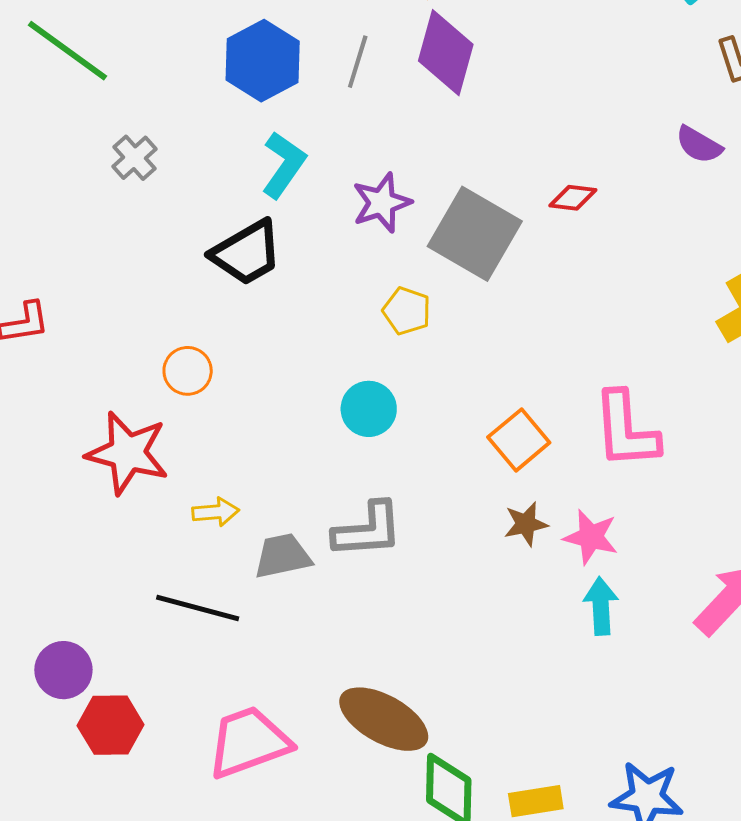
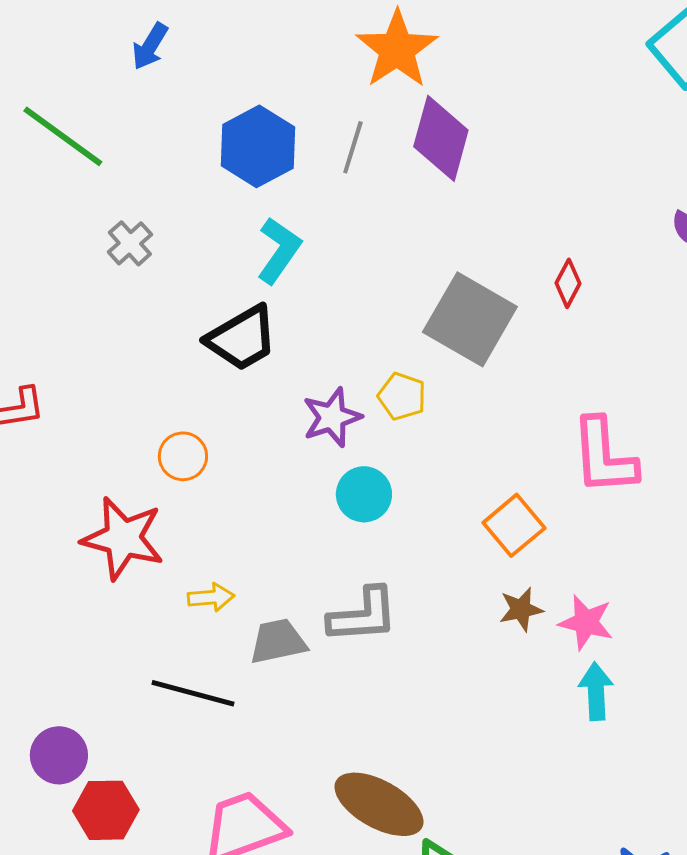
red diamond: (573, 198) -> (568, 283), turned -69
purple star: (382, 203) -> (332, 417), moved
pink L-shape: (626, 430) -> (604, 456), moved

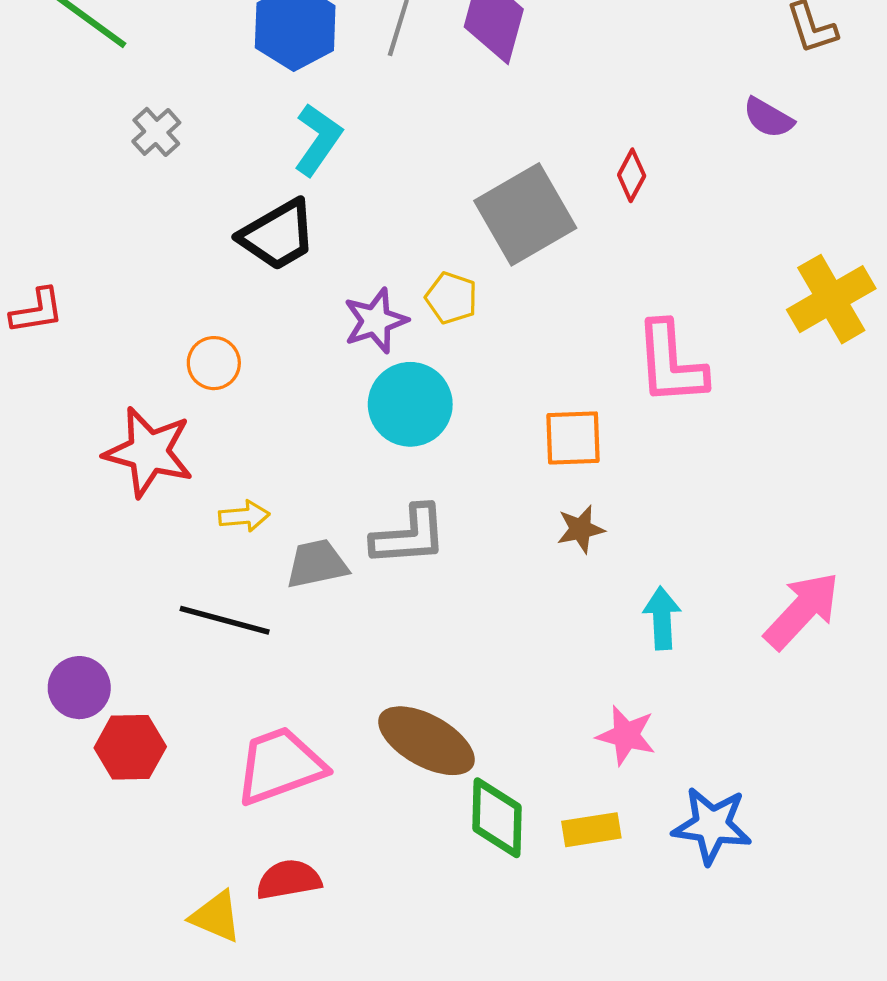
gray square: (470, 319) -> (525, 214), turned 30
cyan circle: (364, 494) -> (410, 404), size x1.4
orange square: (514, 525) -> (573, 438), turned 38
pink star: (586, 622) -> (626, 735), moved

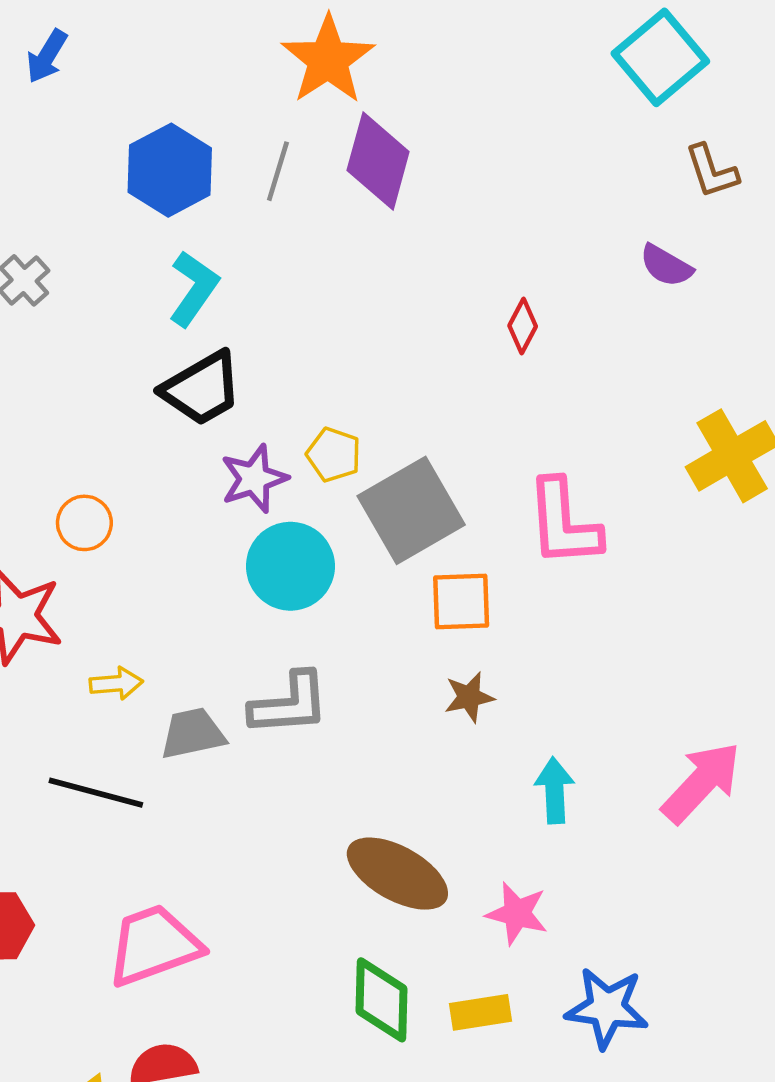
gray square: (525, 214) -> (411, 510), moved
black trapezoid: (278, 235) -> (202, 389), moved
brown ellipse: (426, 741) -> (397, 874), moved

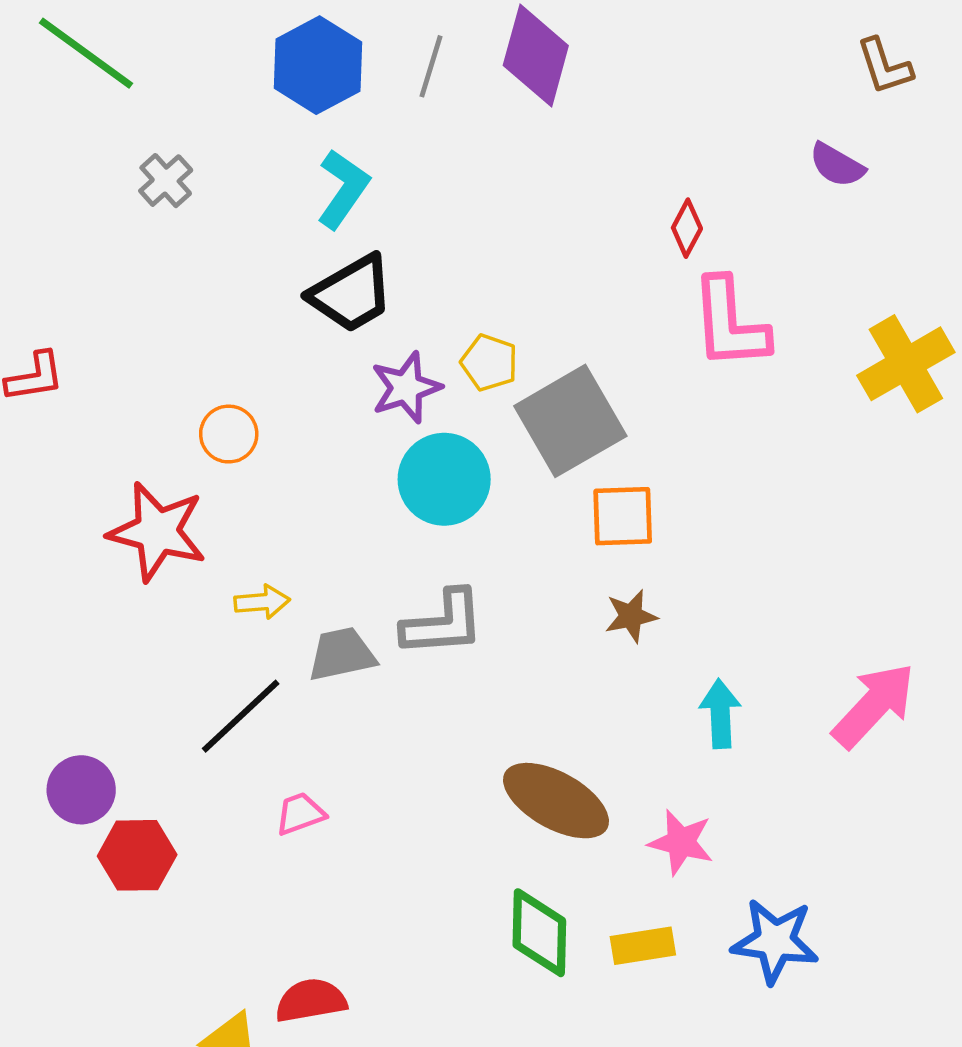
pink L-shape: (564, 523) -> (730, 323), moved
black line: (96, 793) -> (241, 716), turned -58
pink trapezoid: (154, 945) -> (300, 814), moved, size x0.5

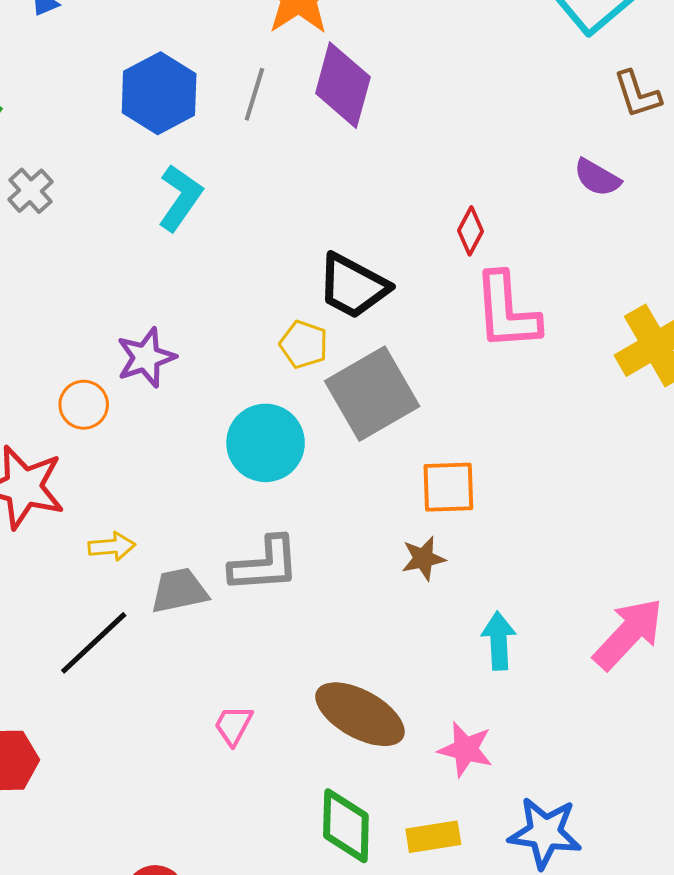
black trapezoid: (351, 294) -> (353, 286), moved, turned 58
purple star: (406, 388) -> (146, 357), moved
orange square: (623, 516) -> (448, 487), moved
pink trapezoid: (300, 814) -> (233, 725), moved, turned -42

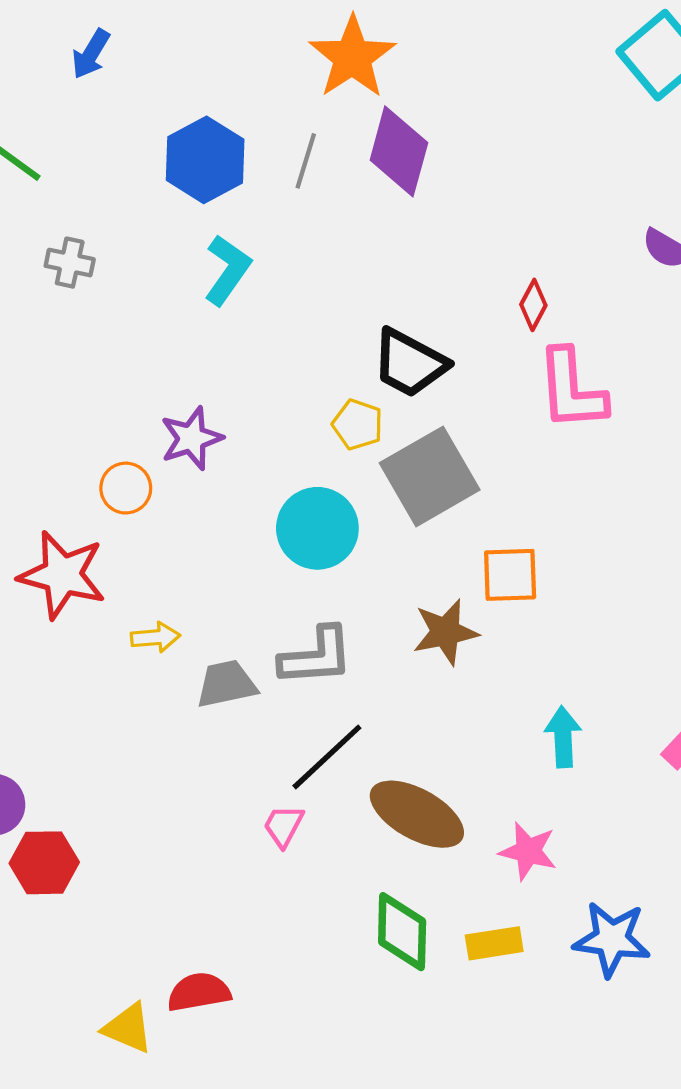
gray cross: (30, 191) -> (70, 263), turned -36
brown star: (423, 558) -> (446, 632), moved, size x1.4
black line: (94, 643) -> (327, 757), moved

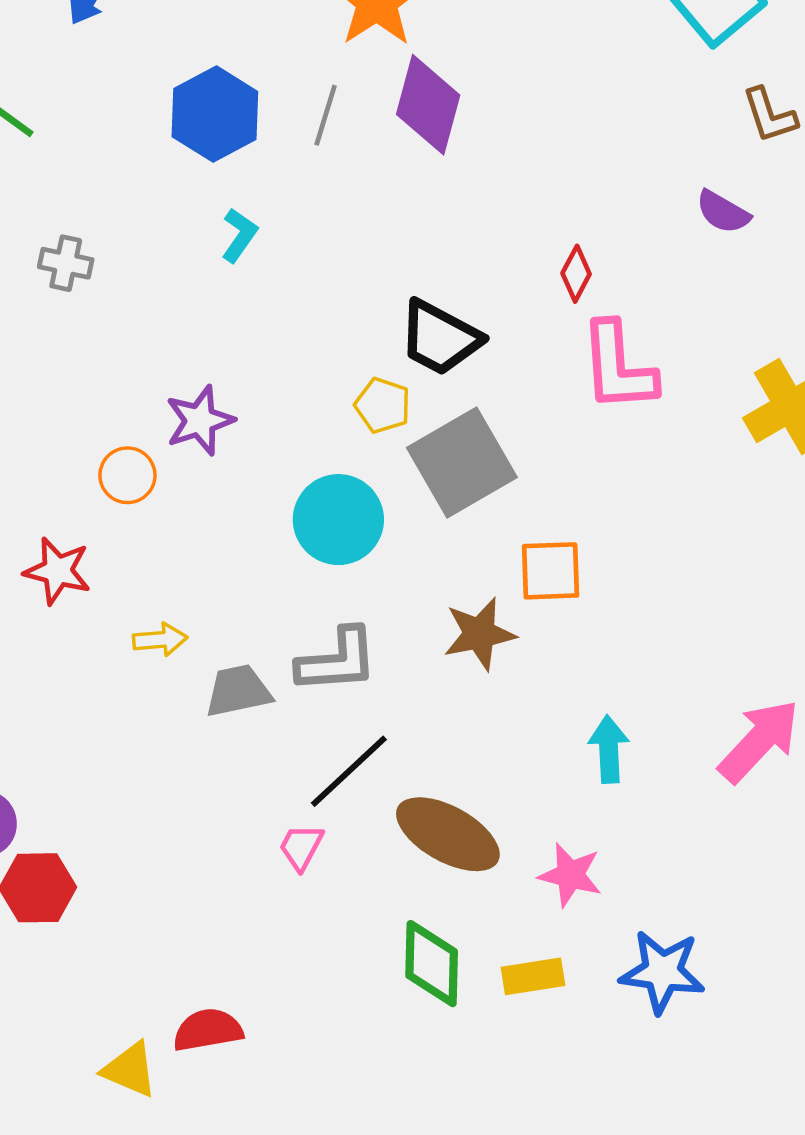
gray cross: (70, 263) -> (66, 263), moved
cyan L-shape: (227, 270) -> (239, 235), size x0.7
red star: (62, 575) -> (58, 571), size x0.7

